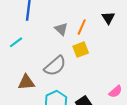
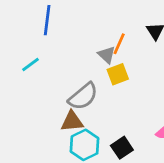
gray triangle: (61, 29) -> (107, 55), moved
brown triangle: (26, 82) -> (72, 121), moved

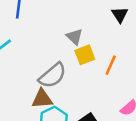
orange line: (119, 44) -> (111, 65), moved

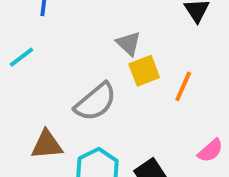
brown triangle: (42, 99) -> (47, 145), moved

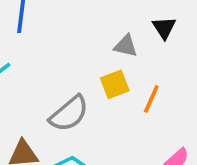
gray triangle: (129, 43) -> (126, 46), moved, turned -30

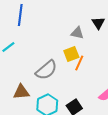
orange line: (151, 99) -> (79, 63), moved

